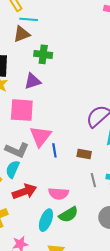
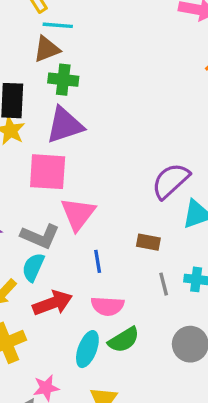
green cross: (43, 54) -> (63, 80), moved
purple triangle: (33, 81) -> (65, 125), size x1.4
blue line: (54, 150) -> (98, 261), moved

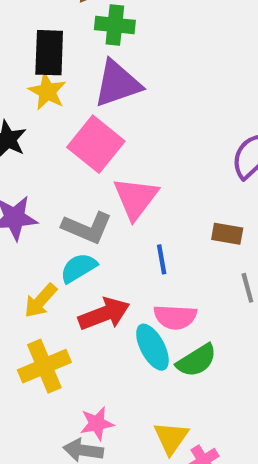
pink square: (48, 172) -> (96, 144), turned 36
cyan semicircle: (33, 267) -> (79, 268), turned 36
cyan ellipse: (87, 349) -> (152, 347), moved, turned -48

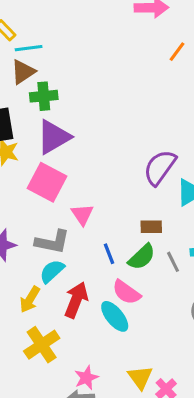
pink triangle: (136, 198) -> (82, 215), size x0.7
red arrow: (104, 314) -> (76, 300), turned -36
pink semicircle: (175, 317) -> (126, 292), turned 44
green semicircle: (197, 360) -> (142, 257), moved

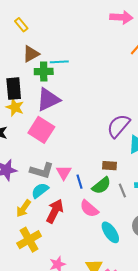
cyan line: (29, 48) -> (59, 62), moved
pink triangle: (82, 215) -> (64, 172), moved
cyan ellipse: (115, 316) -> (110, 232), moved

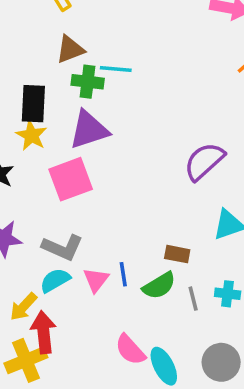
purple semicircle: (118, 126) -> (204, 161), moved
pink square: (41, 130) -> (71, 179), turned 30
pink triangle: (64, 172) -> (96, 280), moved
pink semicircle: (89, 209) -> (130, 350), moved
red arrow: (55, 211) -> (43, 332), moved, turned -40

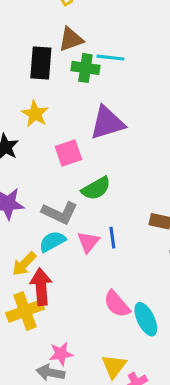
black rectangle: (33, 104) -> (41, 63), moved
purple triangle: (89, 130) -> (107, 123), moved
pink square: (71, 179) -> (68, 153), size x0.7
green semicircle: (159, 286) -> (96, 188), moved

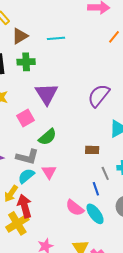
brown triangle: (71, 39) -> (20, 36), moved
cyan line: (110, 58) -> (56, 38), moved
purple triangle: (107, 123) -> (47, 94), turned -35
blue line: (112, 238) -> (96, 189), moved

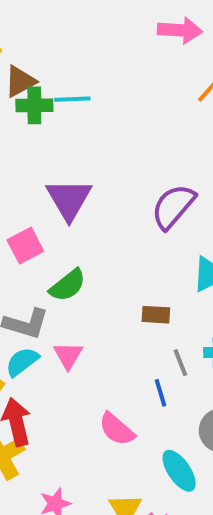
cyan line: (56, 38) -> (72, 99), moved
green cross: (26, 62) -> (34, 105), moved
cyan ellipse: (95, 214) -> (179, 471), moved

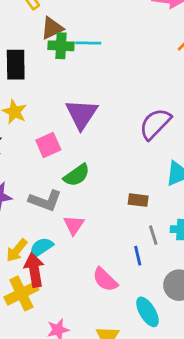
cyan semicircle: (22, 362) -> (41, 247), moved

